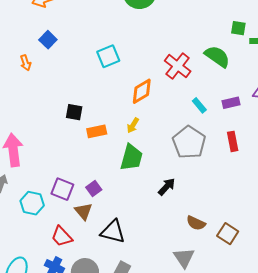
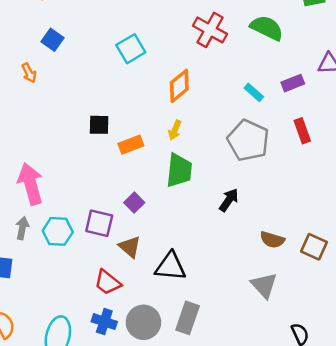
red cross: (178, 66) -> (210, 30), moved
purple square: (94, 189) -> (134, 203), moved
cyan hexagon: (32, 203) -> (58, 231), moved

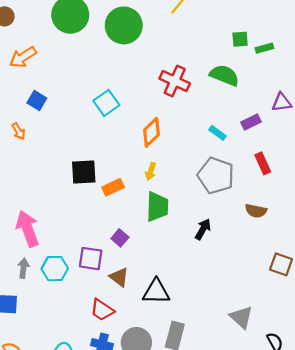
black square: (99, 125) -> (84, 172), size x1.4
brown semicircle: (272, 240) -> (256, 211), moved
gray triangle: (264, 285) -> (241, 317), moved

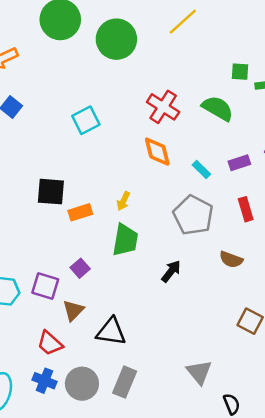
orange diamond: (152, 132) -> (157, 152), moved, turned -68
brown triangle: (119, 277) -> (73, 310), turned 30

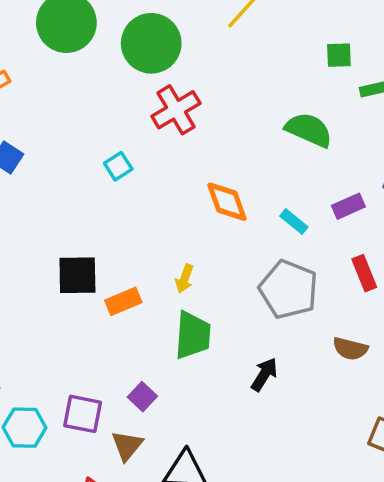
green square: (240, 72) -> (339, 55), moved
red cross: (163, 107) -> (176, 110), moved, turned 32
cyan square: (86, 120) -> (118, 166), size x0.7
purple square: (80, 268) -> (142, 397), moved

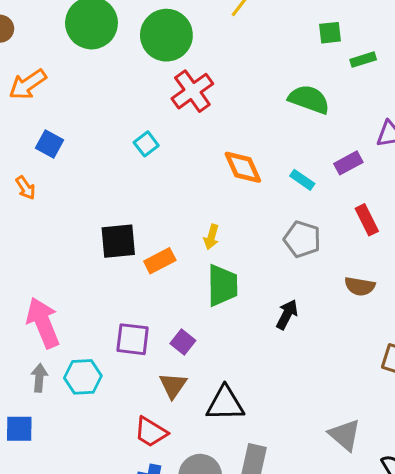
gray pentagon: (288, 289) -> (302, 239), size x0.7
purple square: (83, 414) -> (133, 339), moved

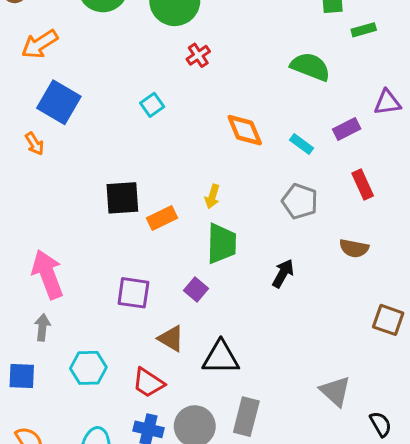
red cross: (192, 91) -> (198, 55), size x0.6
blue square: (49, 144) -> (59, 102), size x1.6
purple square: (183, 342) -> (196, 290), moved
cyan hexagon: (83, 377) -> (88, 368), moved
brown triangle: (173, 385) -> (171, 339), turned -36

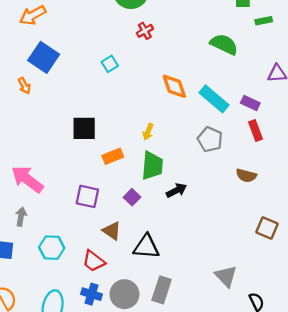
purple rectangle: (347, 129) -> (250, 103), moved, turned 48
cyan rectangle: (302, 144) -> (214, 99), size x1.8
orange rectangle: (162, 218) -> (113, 156), moved
black arrow: (283, 273) -> (176, 190), moved, turned 30
pink arrow: (48, 274) -> (27, 179), turned -36

